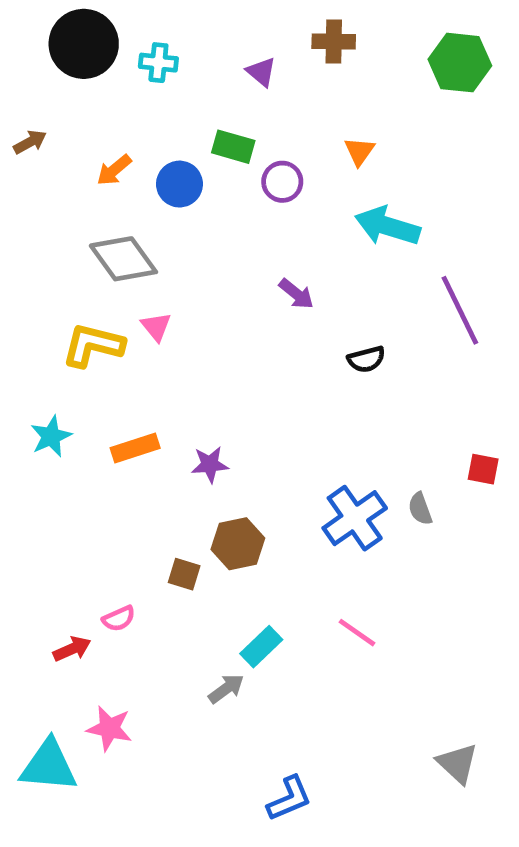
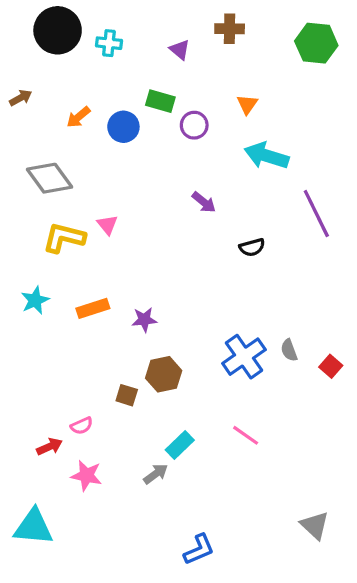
gray diamond: (123, 259) -> (50, 178), moved
red square: (483, 469) -> (331, 366), moved, turned 30
pink star: (109, 728) -> (86, 476), moved

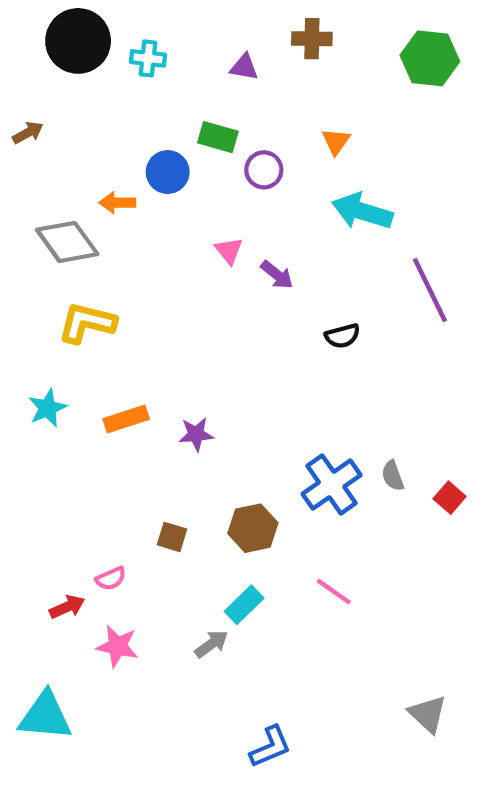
purple triangle: (180, 50) -> (244, 67), turned -30
orange arrow: (78, 117) -> (117, 203), moved, turned 40
pink triangle: (107, 225) -> (229, 251), moved
brown hexagon: (164, 374) -> (253, 528), moved

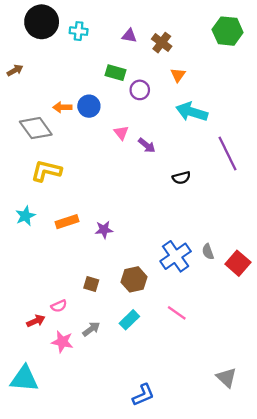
brown cross: (312, 39) -> (162, 43), moved, turned 36
blue circle: (168, 172) -> (89, 106), moved
red square: (450, 498) -> (238, 263), size x1.5
gray arrow: (211, 644) -> (91, 329), moved

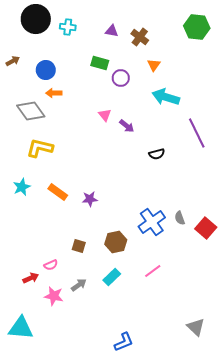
blue circle: (89, 106) -> (46, 70), moved
orange rectangle: (67, 222) -> (58, 192), turned 54
pink line: (177, 313) -> (153, 271), turned -72

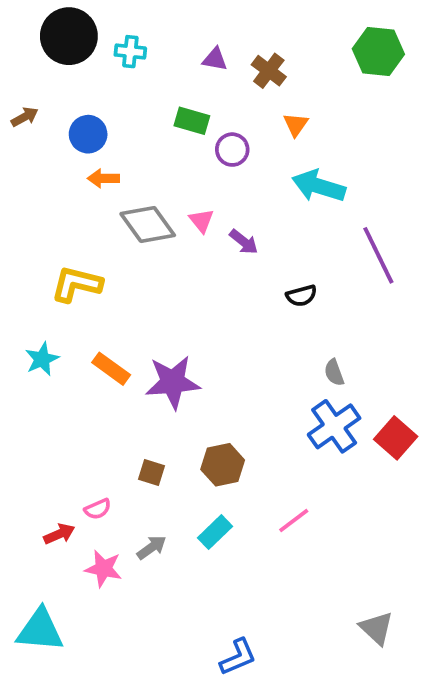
gray diamond: (31, 111) -> (148, 225), moved
purple star: (90, 199) -> (173, 382), size x1.8
gray semicircle: (180, 218) -> (334, 373), moved
blue cross: (152, 222) -> (334, 426), moved

